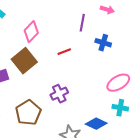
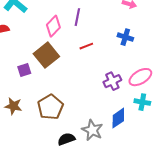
purple line: (82, 23) -> (77, 17), moved
purple cross: (59, 94) -> (112, 81), moved
blue diamond: (96, 124) -> (118, 118), turned -60

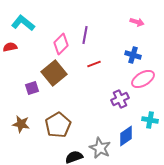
pink ellipse: (140, 77) -> (143, 79), moved

